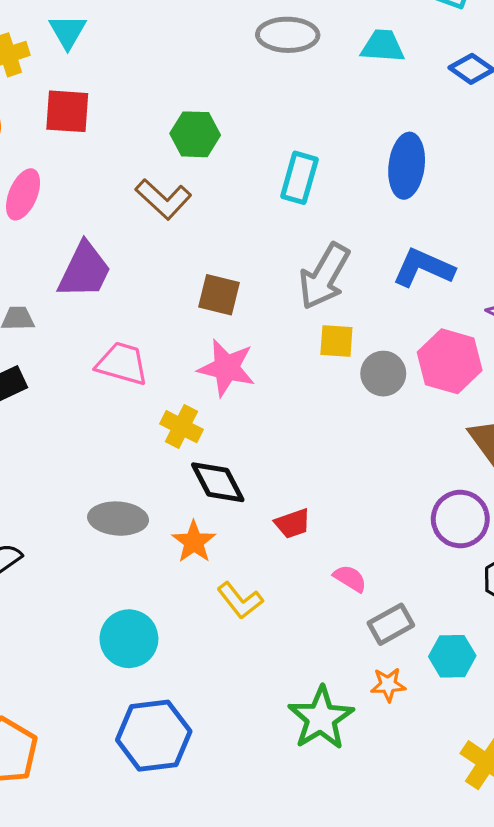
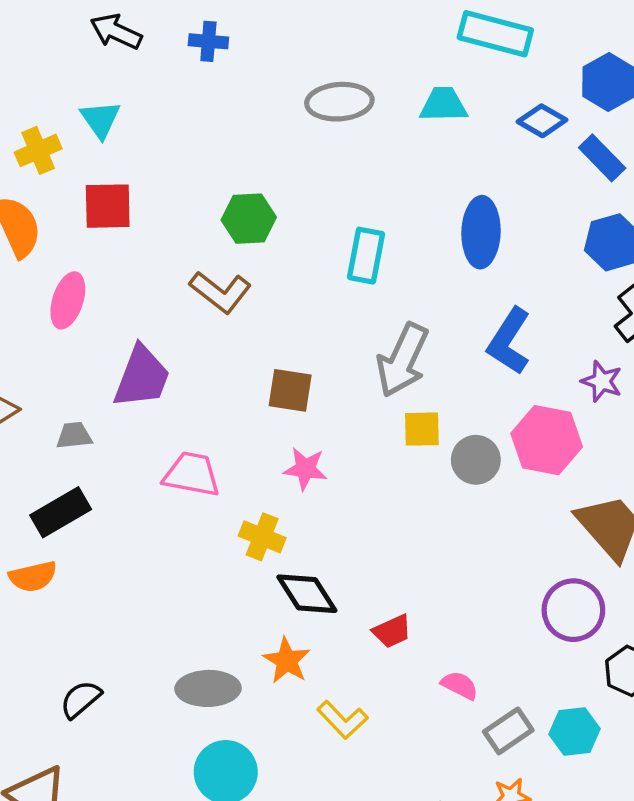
blue L-shape: (423, 268) -> (509, 341), turned -76
pink star: (227, 368) -> (305, 469), size x0.7
gray ellipse: (118, 519) -> (208, 688), moved
cyan hexagon: (452, 656) -> (574, 732), moved

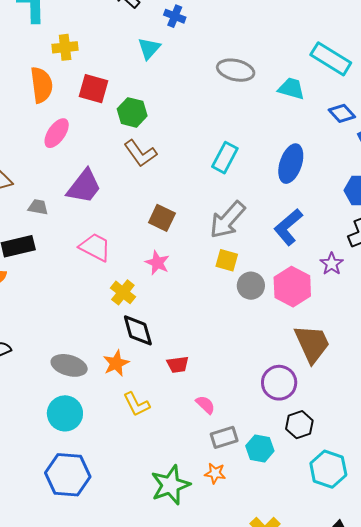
cyan triangle: (100, 119) -> (149, 48), moved
green hexagon: (249, 219) -> (132, 112), moved

